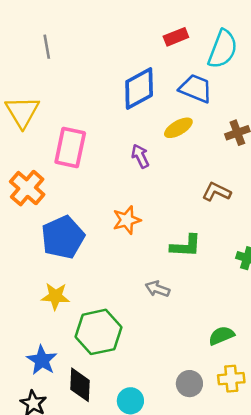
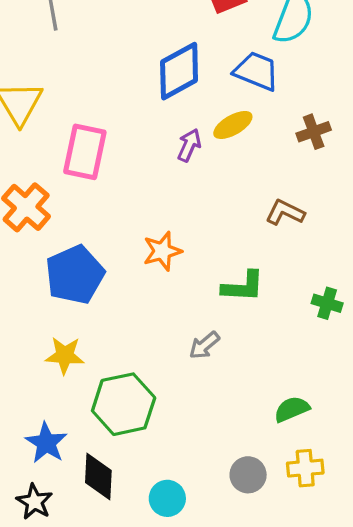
purple arrow: (140, 156) -> (189, 145), moved, turned 50
gray arrow: (157, 289) -> (204, 345), turned -60

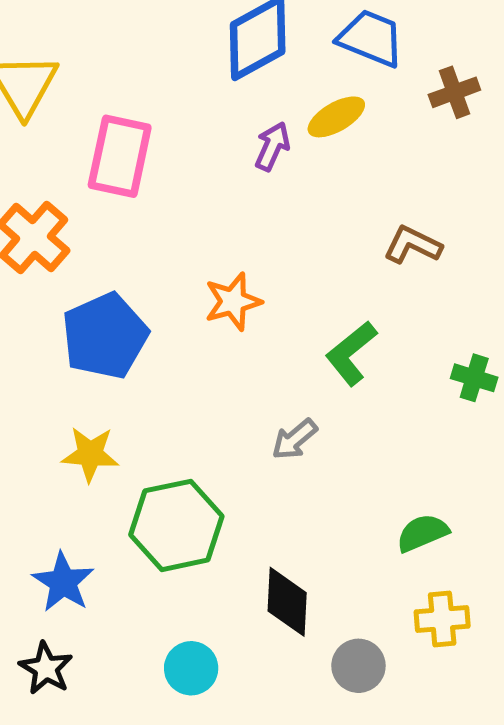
brown cross: (314, 132) -> (454, 92), moved
green L-shape: (243, 286) -> (351, 353), turned 138
gray circle: (248, 475) -> (358, 666), moved
black diamond: (98, 476) -> (287, 602), moved
cyan circle: (167, 498) -> (191, 668), moved

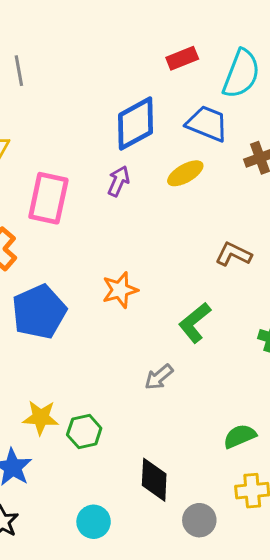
purple arrow: (272, 146) -> (118, 181), moved
yellow star: (90, 454) -> (41, 418), moved
green hexagon: (176, 525) -> (84, 432), size x0.6

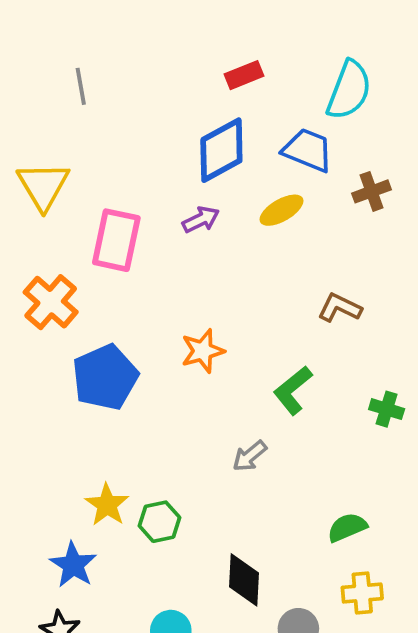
red rectangle: (182, 58) -> (244, 75), moved
purple arrow: (118, 181) -> (201, 220), turned 40
yellow star: (41, 418) -> (107, 505), turned 30

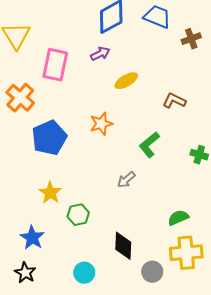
yellow ellipse: (281, 210) -> (126, 81), moved
yellow star: (107, 505) -> (50, 193), moved
yellow cross: (362, 593) -> (186, 253), size x1.5

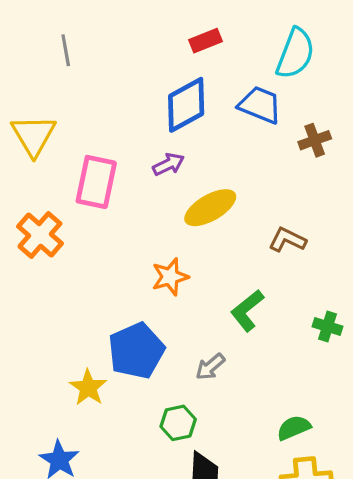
yellow ellipse: (126, 81) -> (210, 208), size x1.4
blue pentagon: (49, 138) -> (136, 351), moved
green hexagon: (78, 215) -> (178, 423), moved

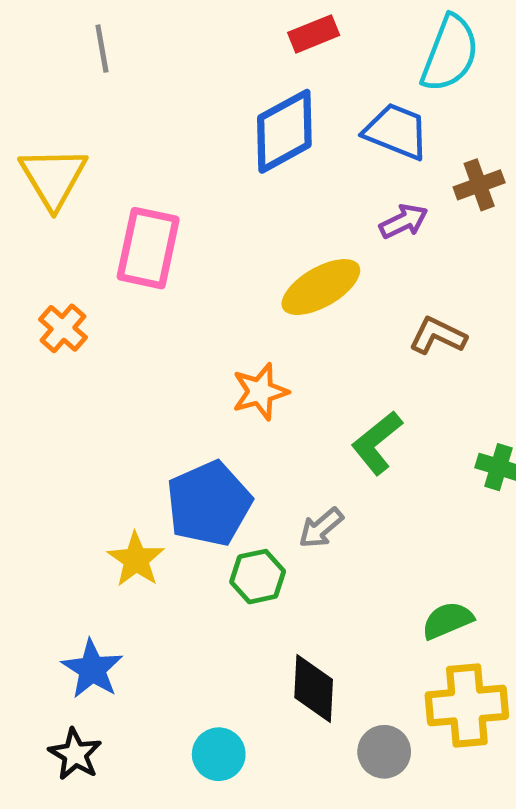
purple arrow: (168, 164) -> (404, 221), moved
orange cross: (40, 235) -> (63, 328), size x0.7
green hexagon: (178, 423) -> (258, 577), moved

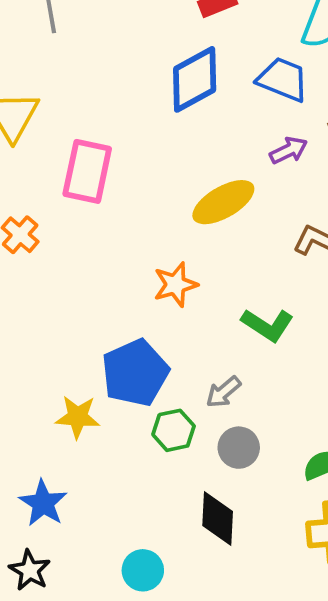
green L-shape: (377, 443) -> (267, 325), turned -108
yellow star: (136, 560) -> (78, 417), turned -30
gray circle: (384, 752) -> (239, 448), moved

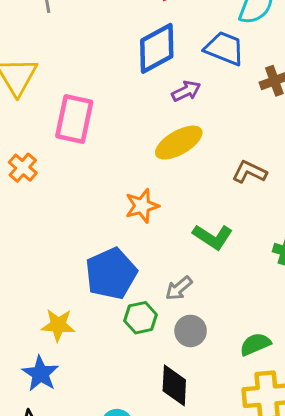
purple arrow: (289, 150) -> (186, 91), moved
yellow star: (78, 417) -> (58, 325), moved

